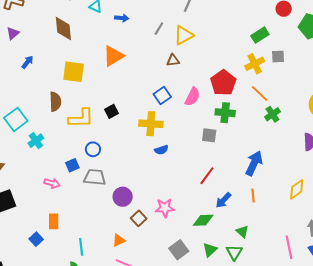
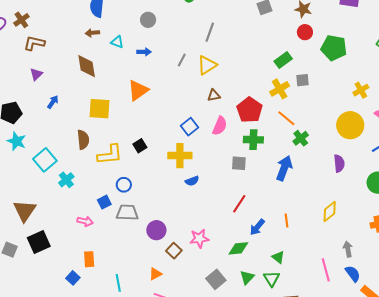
brown triangle: (173, 60) -> (214, 95), moved
blue arrow: (254, 163) -> (284, 168), moved

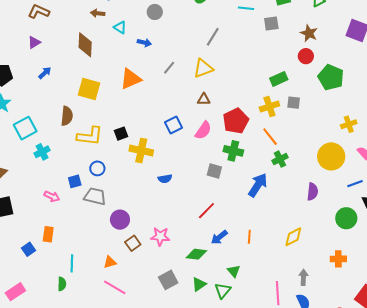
gray line: (182, 60) -> (169, 68), moved
yellow cross: (180, 156) -> (141, 151), moved

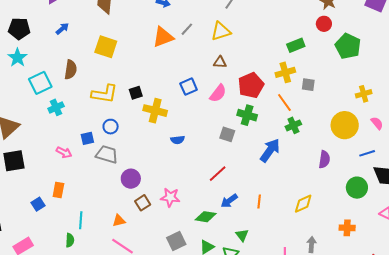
orange triangle: (131, 79) -> (163, 37), moved
gray square: (294, 103) -> (308, 85), moved
brown semicircle: (67, 116) -> (71, 70), moved

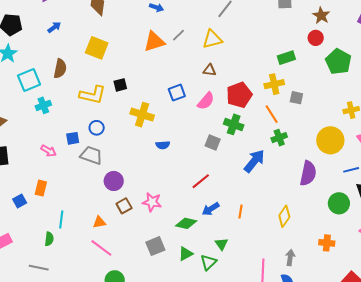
black square: (136, 93) -> (120, 85), moved
purple semicircle: (324, 159) -> (308, 173), size x1.4
yellow diamond: (303, 204) -> (284, 216), turned -35

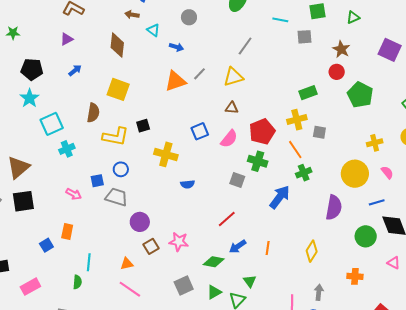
brown semicircle: (60, 69) -> (93, 113), moved

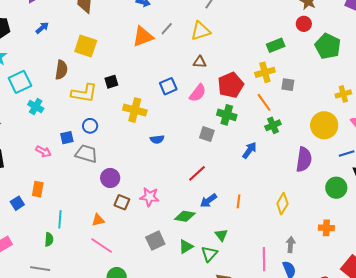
cyan cross: (67, 149) -> (36, 107), turned -35
blue arrow: (280, 197) -> (249, 150), size x0.7
brown square: (151, 246) -> (122, 202), turned -35

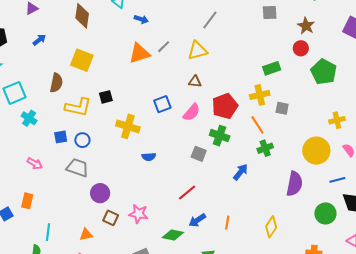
blue square: (67, 138) -> (61, 137), moved

